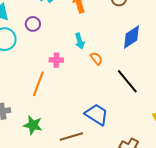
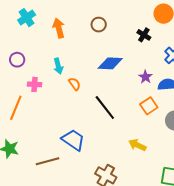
purple circle: (33, 24) -> (17, 60), moved
blue diamond: (131, 37) -> (110, 63), turned 35

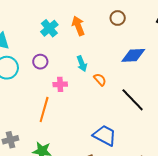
cyan cross: (27, 18) -> (49, 28), moved

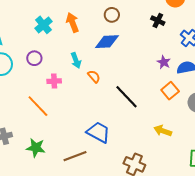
blue diamond: (133, 55) -> (107, 42), moved
orange line: (44, 109) -> (38, 106), turned -60

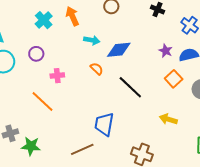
blue diamond: (107, 42) -> (119, 50), moved
cyan arrow: (76, 60) -> (92, 40), moved, turned -56
blue trapezoid: (98, 132) -> (104, 124), turned -105
green star: (36, 148) -> (31, 146), moved

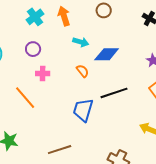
purple circle: (36, 54) -> (33, 49), moved
black line: (130, 87) -> (114, 93), turned -68
blue trapezoid: (104, 124) -> (83, 110), moved

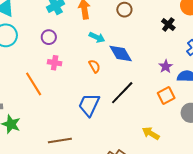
blue diamond: (107, 54) -> (121, 53), turned 50
black line: (114, 93) -> (122, 93), turned -36

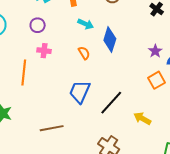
blue diamond: (121, 53) -> (110, 39), turned 50
orange line: (34, 84) -> (24, 73), turned 40
black line: (122, 93) -> (111, 103), moved

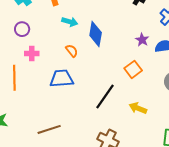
orange square: (157, 80) -> (133, 69), moved
blue trapezoid: (80, 92) -> (62, 78), moved, turned 70

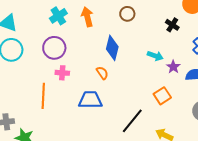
cyan arrow: (70, 22) -> (155, 56), moved
purple circle: (22, 29) -> (54, 48), size x1.5
blue diamond: (96, 34) -> (112, 48), moved

